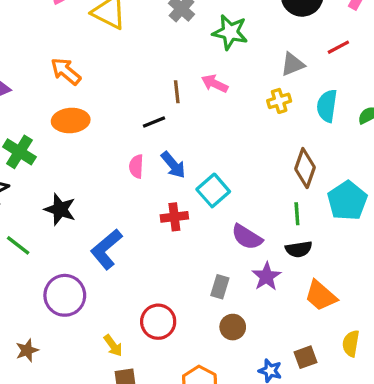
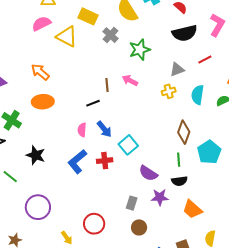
green star: (230, 32) -> (140, 50), turned -30
blue L-shape: (106, 249) -> (77, 162), moved
purple star: (266, 276) -> (160, 197), turned 30

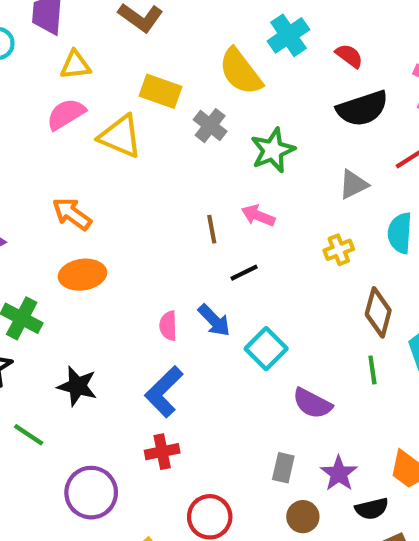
yellow cross: (169, 91) -> (339, 250), moved
black line: (93, 103) -> (244, 273), moved
red cross: (105, 161) -> (162, 452), moved
black semicircle: (179, 181) -> (372, 509), moved
purple star: (160, 197) -> (339, 473), moved, turned -30

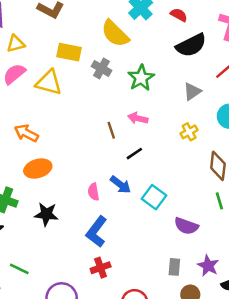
black star: (77, 386) -> (46, 214), moved

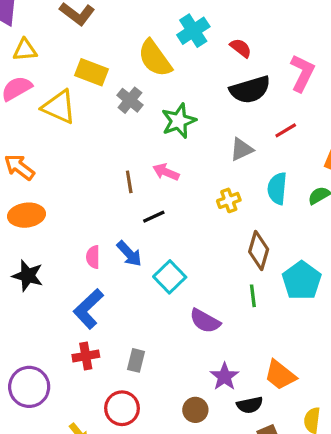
gray rectangle: (174, 267) -> (136, 360), moved

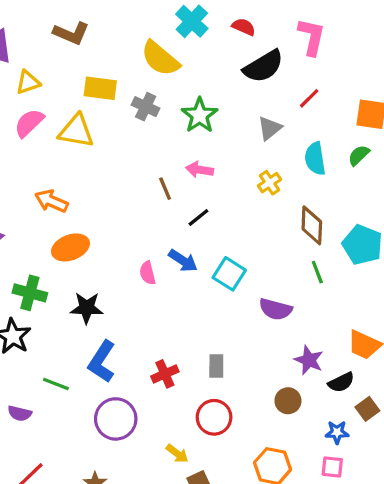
blue L-shape: (88, 309) -> (102, 362), moved

